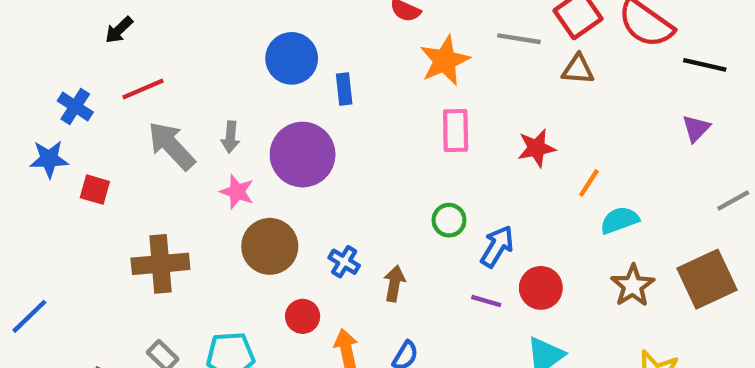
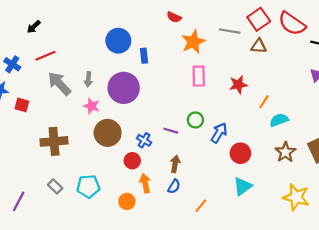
brown arrow: (394, 284) -> (175, 164), moved
purple line: (486, 301) -> (171, 131), moved
red circle: (303, 316) -> (132, 161), moved

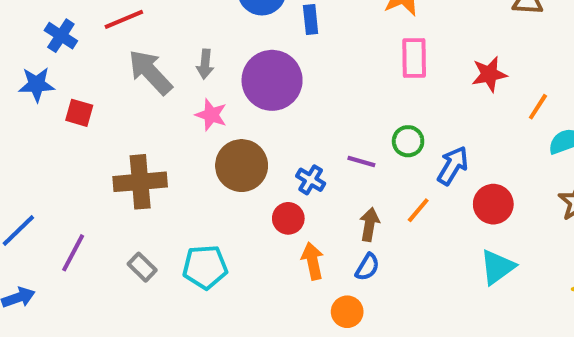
purple line: (19, 201) -> (73, 253), moved
orange circle: (127, 201) -> (347, 312), moved
orange line: (201, 206) -> (418, 210), moved

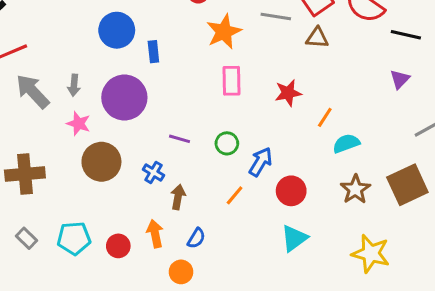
purple line: (361, 162) -> (179, 139), moved
red circle: (288, 218) -> (118, 246), moved
brown arrow: (369, 224) -> (178, 197), moved

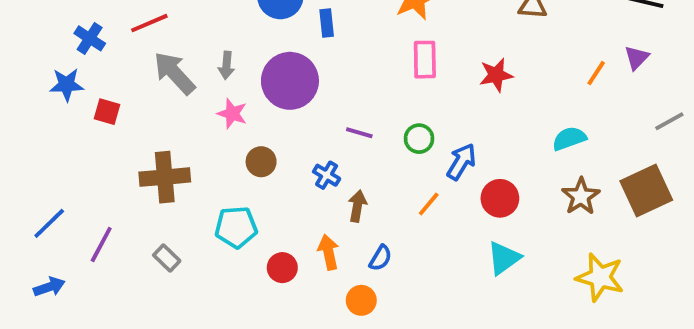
orange line: (325, 117) -> (596, 73), moved
brown circle: (101, 162) -> (261, 162), size x0.6
cyan pentagon: (74, 238) -> (236, 227), moved

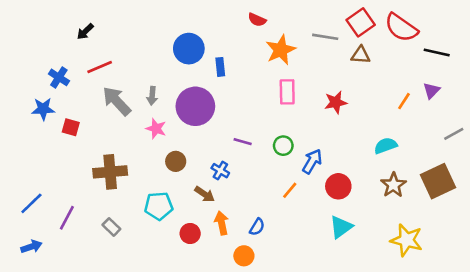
brown arrow: (357, 206) -> (205, 194), moved, turned 114

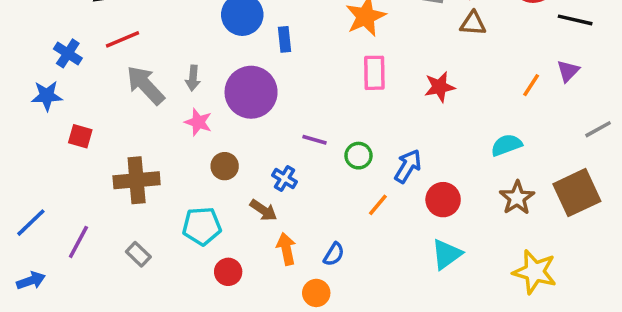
red square: (71, 127) -> (80, 136), moved
green circle: (283, 146) -> (359, 156), moved
red circle: (190, 234) -> (228, 272), moved

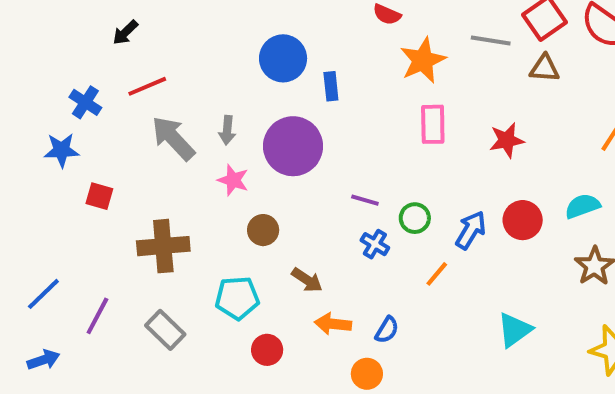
blue cross: (285, 178) -> (375, 244), moved
red circle: (443, 200) -> (523, 220), moved
orange arrow: (286, 249) -> (333, 324), turned -72
gray rectangle: (138, 254) -> (165, 330), size x1.4

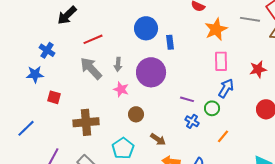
black arrow: (125, 32) -> (67, 15), size x1.5
red line: (147, 86) -> (93, 39), moved
blue arrow: (471, 230) -> (226, 88), moved
blue line: (43, 294) -> (26, 128), moved
cyan pentagon: (237, 298) -> (123, 148), turned -30

